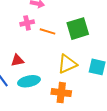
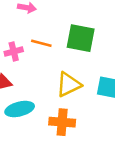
pink cross: (27, 23) -> (14, 51), moved
green square: (78, 29) -> (81, 38), turned 30

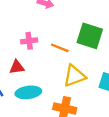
orange line: (41, 43) -> (60, 48), moved

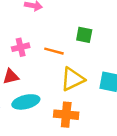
green square: (90, 36) -> (84, 35), size x0.6

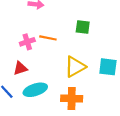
orange line: (54, 51) -> (48, 38), moved

